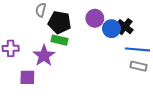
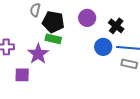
blue circle: (111, 29) -> (103, 47), moved

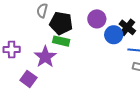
blue circle: (103, 47) -> (114, 35), moved
purple square: (22, 75) -> (28, 79), turned 35

